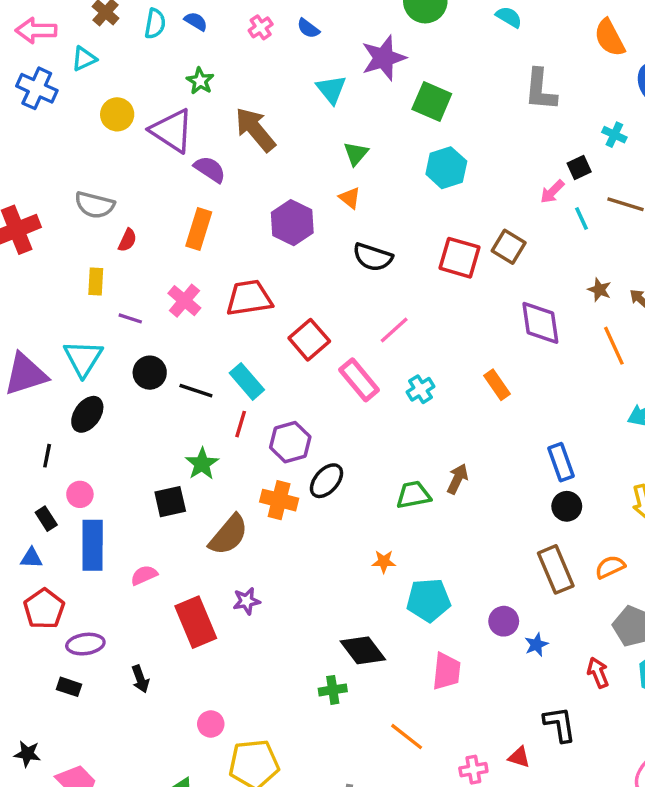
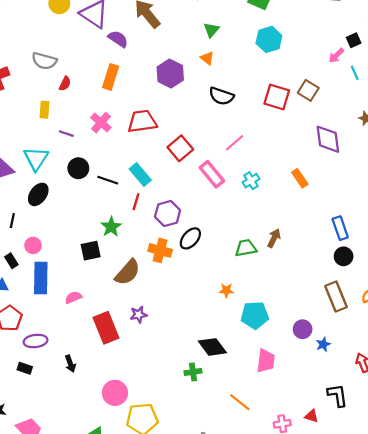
pink circle: (211, 724) -> (115, 393), size x1.5

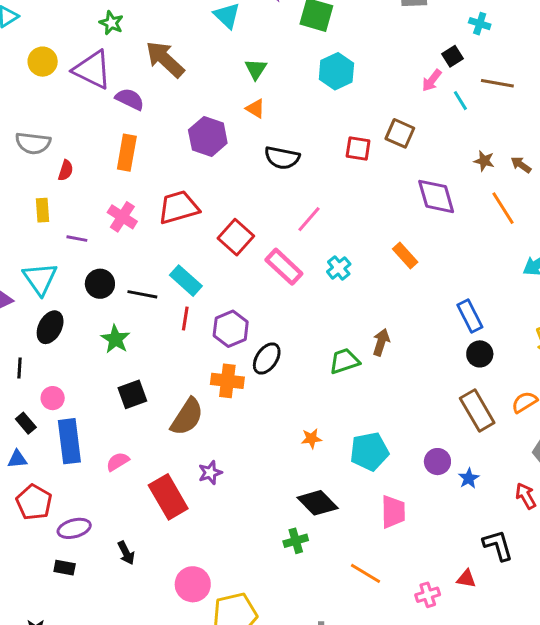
red square: (277, 97) -> (358, 148), size x0.7
green star: (111, 227) -> (115, 339), moved
orange star: (226, 290) -> (311, 439), moved

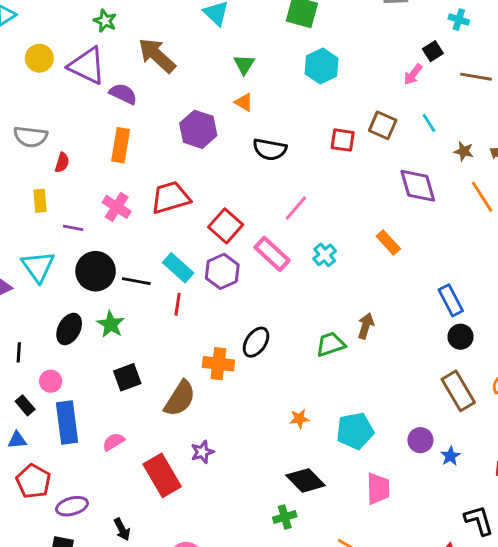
cyan line: (460, 101) -> (429, 123), moved
black circle: (100, 284) -> (96, 271), size x1.4
black ellipse: (50, 327) -> (69, 329), moved
purple hexagon: (231, 329) -> (222, 271), moved

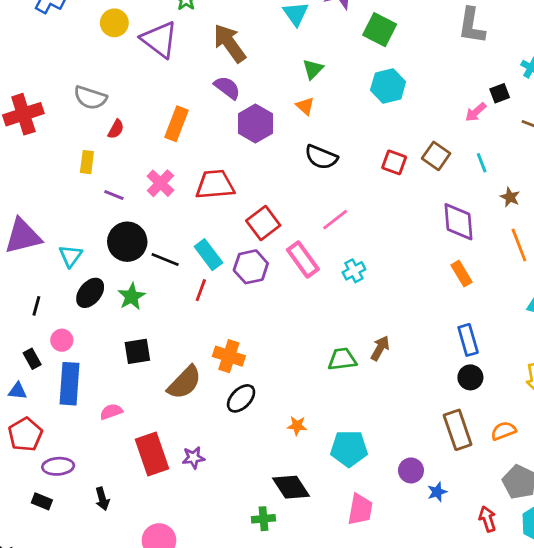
purple semicircle: (123, 94) -> (227, 88), moved
orange rectangle: (388, 243) -> (461, 274), moved
cyan triangle: (38, 267) -> (71, 256), moved, size x0.7
black ellipse: (256, 342) -> (241, 398), moved
purple star: (202, 452) -> (193, 458), moved

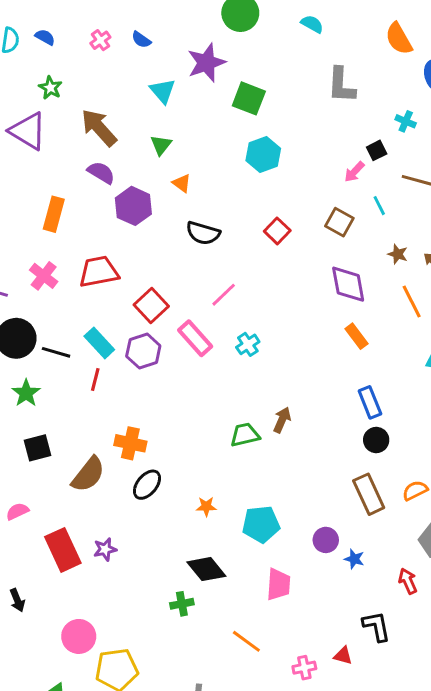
green triangle: (313, 69) -> (161, 145), moved
brown square: (436, 156) -> (339, 222), moved
red square: (394, 162) -> (277, 231), turned 30
cyan line: (482, 163) -> (379, 206), moved
blue star: (437, 492) -> (354, 559), turned -30

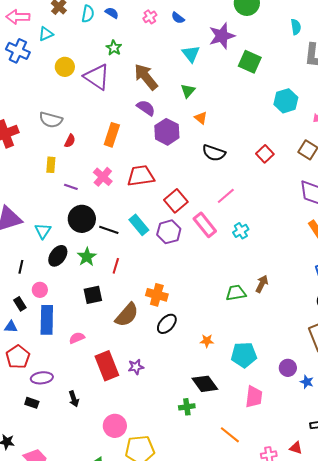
cyan semicircle: (312, 24) -> (296, 27), moved, turned 49
cyan hexagon: (263, 154) -> (286, 101), moved
red line: (95, 380) -> (116, 266), moved

